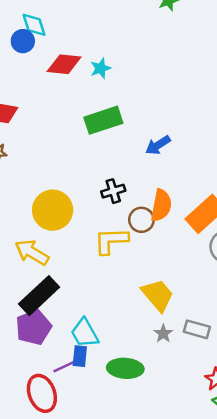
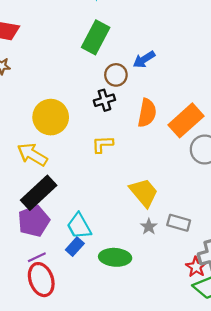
green rectangle: (103, 120) -> (96, 37), turned -44
brown circle: (141, 220) -> (116, 75), moved
yellow L-shape: (111, 241) -> (103, 144), size x0.7
blue rectangle: (80, 356) -> (75, 247), turned 36
purple line: (63, 367) -> (37, 257), moved

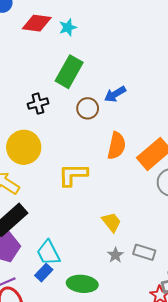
black cross: (104, 100) -> (38, 104), moved
yellow L-shape: (103, 144) -> (73, 175), size x1.4
yellow trapezoid: (144, 192) -> (111, 222), size x0.7

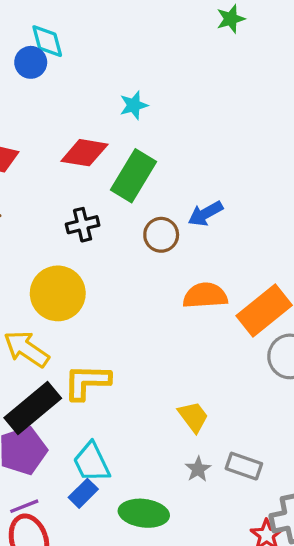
red diamond: (37, 23) -> (84, 153), moved
orange semicircle: (117, 146) -> (205, 296), turned -108
yellow L-shape: (73, 175) -> (87, 382), moved

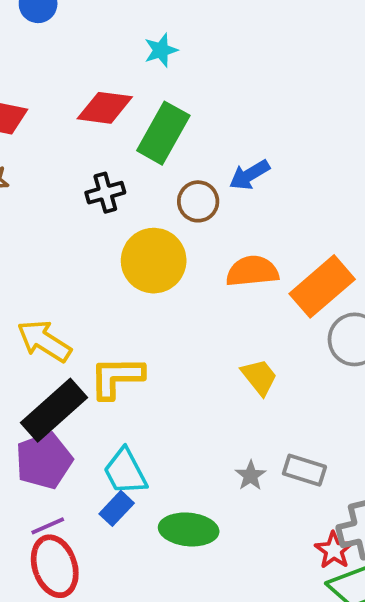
yellow circle: (58, 293) -> (154, 261), moved
yellow trapezoid: (193, 417) -> (259, 377), moved

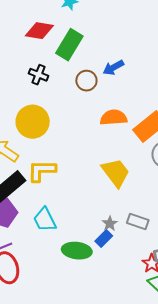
black cross: (105, 193) -> (38, 75), turned 36
yellow circle: (154, 261) -> (33, 122), moved
yellow trapezoid: (259, 377) -> (116, 173), size x1.5
blue rectangle: (117, 508) -> (104, 239), moved

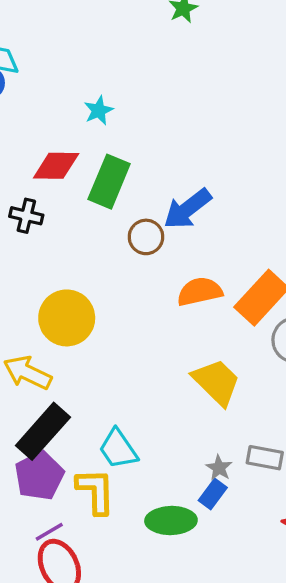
blue arrow: (113, 68) -> (187, 209), size x1.4
black cross: (38, 75) -> (26, 216), moved
yellow L-shape: (42, 171) -> (96, 491), moved, turned 96
cyan trapezoid: (45, 220) -> (118, 449), moved

